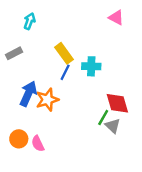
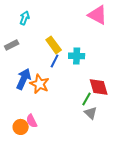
pink triangle: (116, 18) -> (98, 15), size x1.5
orange star: (47, 100) -> (40, 84), turned -30
gray triangle: (113, 126) -> (91, 113), moved
orange circle: (19, 139) -> (21, 127), moved

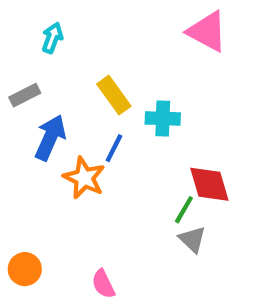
blue line: (55, 61) -> (114, 148), moved
blue arrow: (24, 79) -> (50, 138), moved
pink semicircle: (32, 121) -> (103, 284), moved
orange circle: (21, 127) -> (25, 269), moved

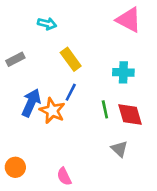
cyan arrow: (52, 38) -> (47, 24), moved, turned 84
cyan cross: (163, 118) -> (123, 72), moved
blue arrow: (50, 138) -> (31, 103), moved
green line: (184, 210) -> (105, 109), moved, turned -42

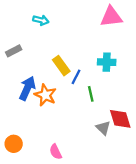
pink triangle: (129, 20) -> (111, 17), turned -35
yellow rectangle: (71, 59) -> (61, 66), moved
blue line: (71, 92) -> (76, 77), moved
red diamond: (130, 115) -> (120, 119), moved

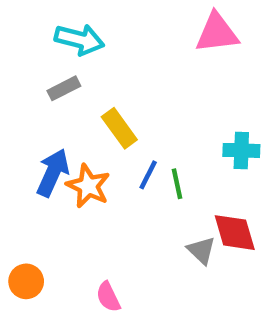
cyan arrow: (41, 20) -> (79, 40), size x1.5
gray rectangle: (14, 51) -> (64, 88), moved
cyan cross: (107, 62) -> (241, 150), moved
blue line: (76, 77) -> (148, 175), moved

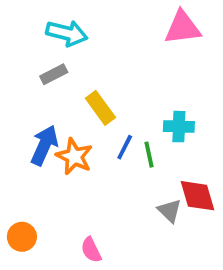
cyan cross: (241, 150) -> (179, 127), moved

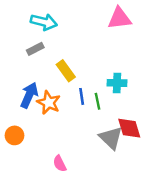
blue line: (125, 147) -> (82, 96), turned -35
gray triangle: (170, 211) -> (111, 138), size x1.5
orange circle: (22, 237) -> (14, 135), moved

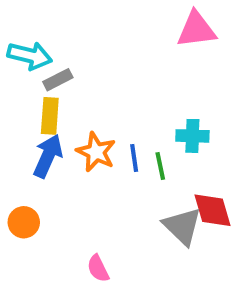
cyan arrow: (44, 22) -> (30, 56), moved
yellow rectangle: (66, 71) -> (50, 116), moved, turned 40
orange star: (49, 103) -> (96, 152), moved

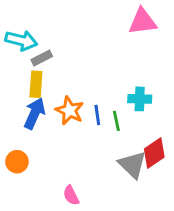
red diamond: (212, 210) -> (154, 153), turned 72

